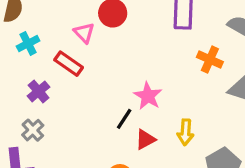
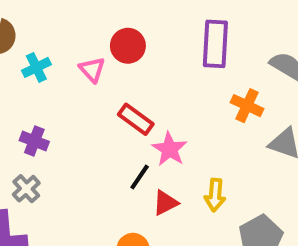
cyan cross: (28, 43) -> (36, 67), moved
red rectangle: (69, 64) -> (136, 119), moved
purple cross: (39, 91) -> (34, 141), turned -30

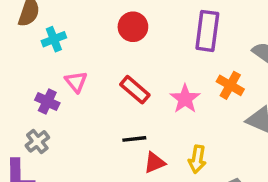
pink triangle: (92, 70) -> (76, 82), moved
pink star: (169, 149) -> (185, 99), moved
black line: (140, 177) -> (134, 139), turned 45

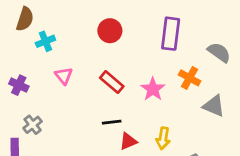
purple cross: (47, 102) -> (19, 85), moved

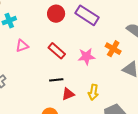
purple rectangle: (171, 34) -> (87, 15), moved, turned -65
pink triangle: (64, 76) -> (22, 46), turned 48
pink star: (153, 89) -> (86, 56), turned 30

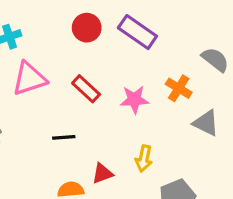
pink triangle: (22, 46) -> (29, 79), size x1.6
black line: (56, 80) -> (64, 137), moved
red triangle: (68, 94) -> (102, 173), moved

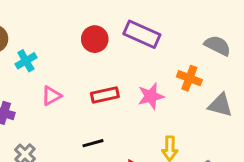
pink triangle: (29, 79) -> (51, 96), size x0.6
red rectangle: (86, 89) -> (105, 95), turned -44

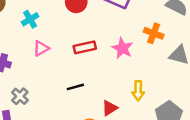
cyan cross: (26, 61) -> (30, 19), moved
pink star: (151, 96) -> (122, 48), turned -30

